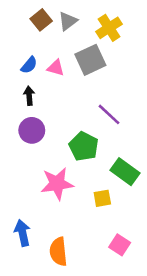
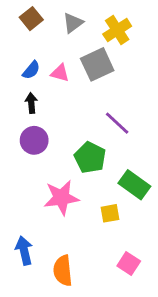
brown square: (41, 20) -> (31, 19), moved

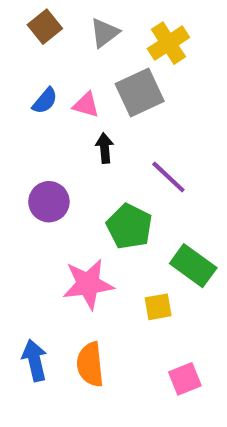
black arrow: (31, 103) -> (105, 148), moved
pink square: (129, 263) -> (185, 379), turned 35
orange semicircle: (63, 271) -> (90, 364), moved

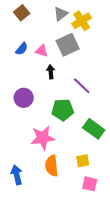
gray triangle: (105, 33) -> (61, 14), moved
green pentagon: (129, 226) -> (63, 110), turned -30
yellow square: (158, 307) -> (83, 161), moved
orange semicircle: (90, 364) -> (52, 166), moved
pink square: (185, 379) -> (90, 184), turned 35

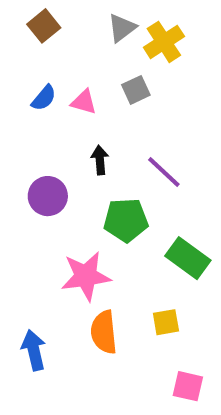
gray square: (68, 45) -> (136, 90), size x0.6
black arrow: (51, 72) -> (100, 160), moved
pink square: (90, 184) -> (188, 386), moved

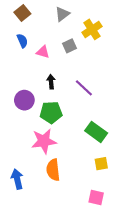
yellow cross: (164, 42) -> (92, 29), moved
blue semicircle: (44, 98) -> (22, 41), moved, turned -64
green pentagon: (126, 220) -> (51, 112), moved
yellow square: (166, 322) -> (101, 164), moved

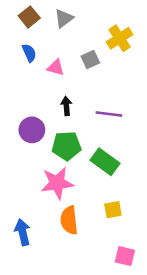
gray triangle: (62, 14) -> (64, 18), moved
purple line: (84, 88) -> (109, 114), turned -36
green rectangle: (96, 132) -> (105, 162), moved
yellow square: (101, 164) -> (113, 210), moved

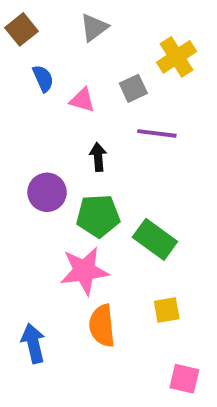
brown square: (29, 17) -> (22, 29), moved
purple line: (109, 114) -> (157, 133), moved

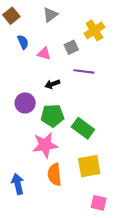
black arrow: (98, 157) -> (52, 84), turned -104
yellow square: (167, 310) -> (89, 166), size x1.6

